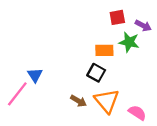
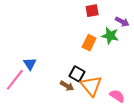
red square: (117, 17) -> (92, 11), moved
orange rectangle: (104, 50) -> (89, 43), turned -63
black square: (96, 73) -> (77, 74), moved

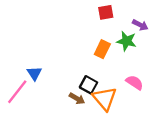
pink semicircle: (117, 96) -> (135, 82), moved

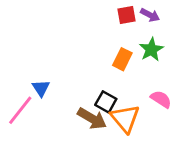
purple arrow: (140, 25) -> (150, 15), moved
green star: (126, 41) -> (151, 49), turned 30
brown arrow: (77, 99) -> (92, 119), size x1.5

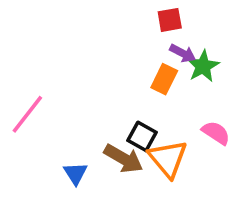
purple arrow: (150, 15) -> (183, 53), moved
blue triangle: (41, 88) -> (75, 173), moved
pink line: (20, 110) -> (27, 114), moved

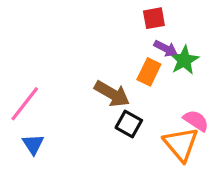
brown arrow: (124, 159) -> (112, 94), moved
orange triangle: (168, 159) -> (181, 144), moved
blue triangle: (75, 173) -> (33, 144), moved

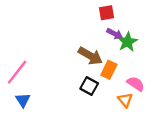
orange rectangle: (149, 72) -> (109, 70), moved
brown arrow: (112, 94) -> (90, 56), moved
orange triangle: (181, 144) -> (125, 100), size x0.6

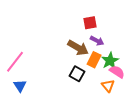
red square: (107, 13) -> (90, 23), moved
purple arrow: (115, 34) -> (97, 41), moved
green star: (127, 42) -> (110, 61), moved

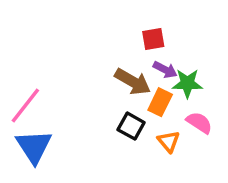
green star: (110, 61) -> (187, 83), moved, turned 30
blue triangle: (20, 86) -> (34, 146), size x1.6
orange triangle: (108, 86) -> (169, 141), moved

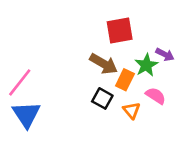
red square: (153, 39) -> (120, 31), size x1.5
purple arrow: (165, 70) -> (165, 55), moved
green star: (187, 83) -> (146, 65), turned -30

